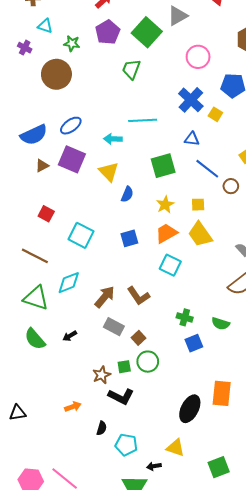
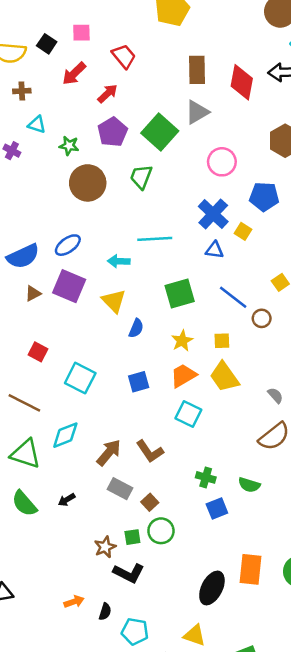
brown circle: (56, 74) -> (88, 183), moved
blue triangle: (192, 139) -> (214, 250), moved
orange arrow: (73, 407) -> (74, 602), moved

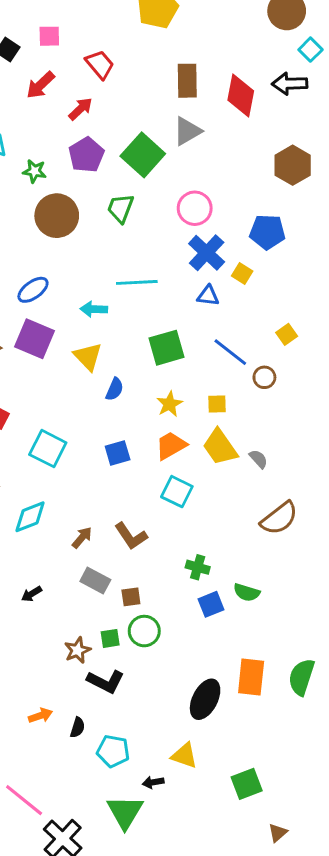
pink circle: (222, 162) -> (195, 208), moved
gray semicircle: (275, 395) -> (258, 459), moved
brown arrow: (109, 453) -> (82, 538), size x0.7
green semicircle: (249, 485) -> (247, 592), moved
brown square: (150, 502) -> (131, 597), turned 35

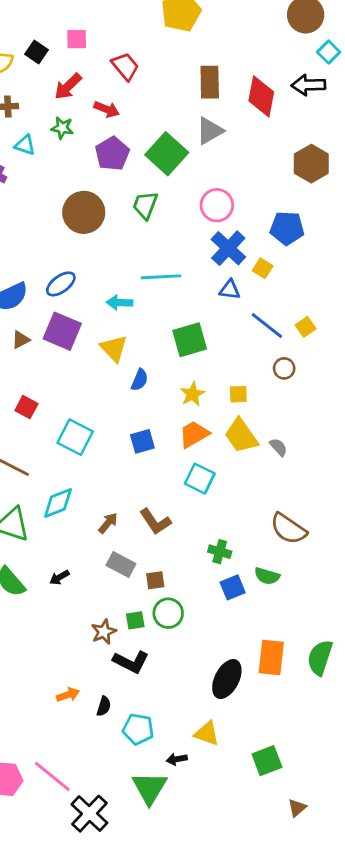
red arrow: (80, 109) -> (107, 109), turned 65
green star: (34, 171) -> (62, 128), moved
blue line: (230, 352) -> (267, 325), moved
brown semicircle: (279, 518) -> (288, 529), moved, turned 72

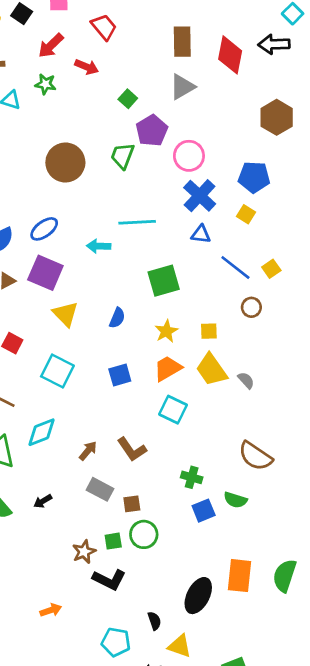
purple pentagon: (112, 154) -> (152, 131), moved
green square: (167, 154) -> (128, 99), moved, size x0.5
yellow square: (263, 268) -> (246, 214), moved
yellow triangle: (114, 348) -> (65, 314), moved
black semicircle: (104, 706) -> (154, 621), moved, turned -36

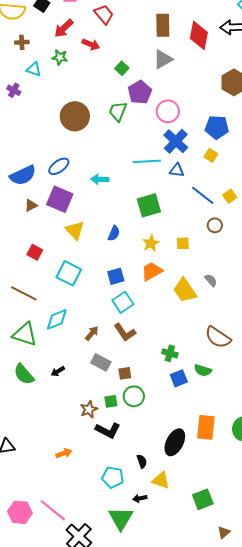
cyan line: (137, 222) -> (147, 161), moved
yellow trapezoid: (212, 370) -> (185, 290), moved
cyan square: (173, 410) -> (123, 302), moved, turned 30

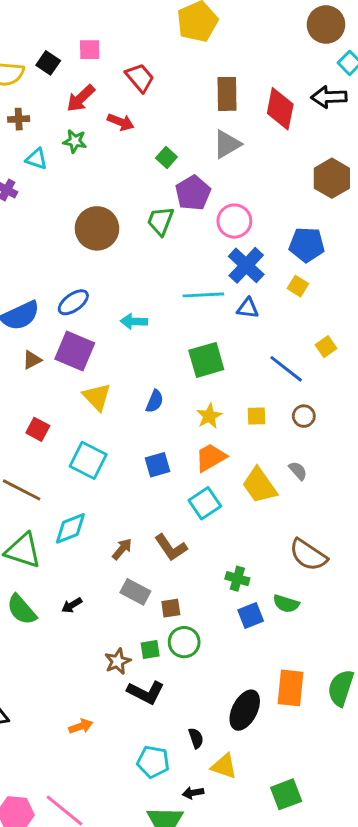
blue line: (203, 195) -> (286, 369), moved
brown circle: (215, 225) -> (304, 416), moved
cyan square: (123, 302) -> (205, 503), moved

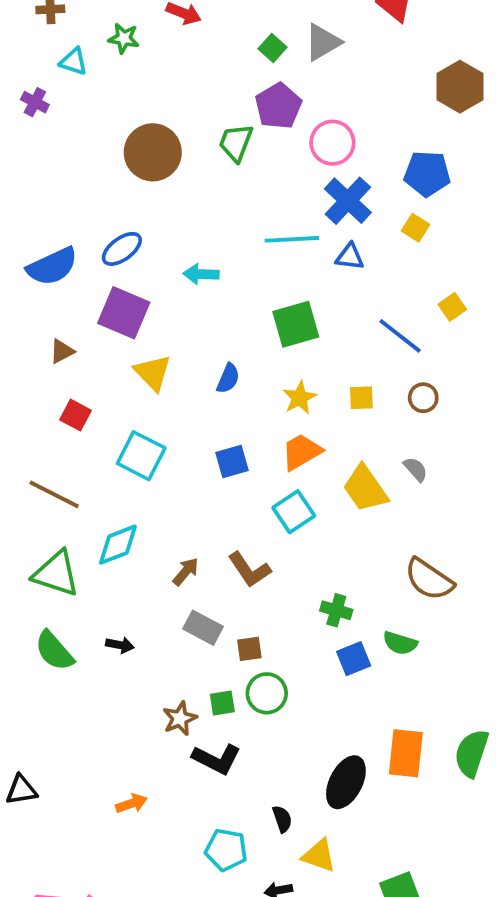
green square: (166, 157) -> (273, 48), moved
brown triangle: (32, 360) -> (62, 351), moved
black arrow: (72, 605) -> (120, 645), turned -138

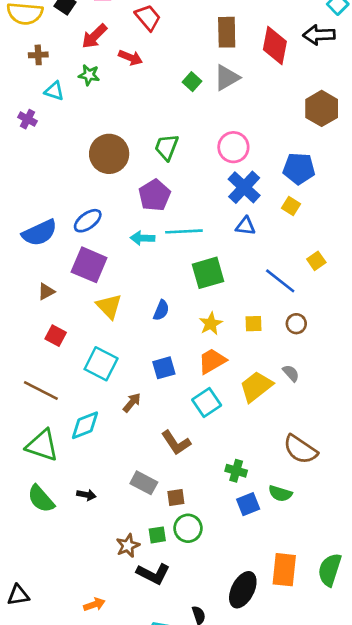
purple pentagon: (278, 106) -> (155, 195), moved
cyan line: (292, 239) -> (184, 231), moved
yellow trapezoid: (365, 489) -> (256, 387), turned 87
brown arrow: (186, 572) -> (132, 403), moved

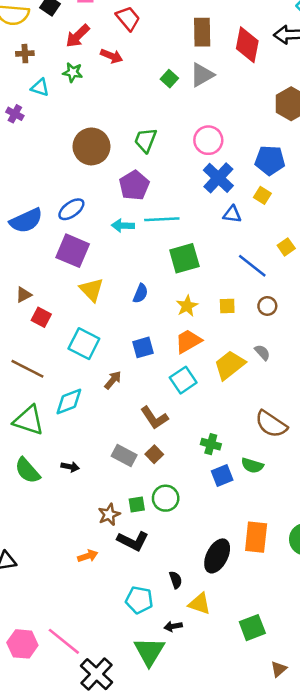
blue triangle: (245, 226) -> (232, 214), moved
brown triangle: (46, 292) -> (24, 295), moved
brown square: (176, 497) -> (154, 454), moved, turned -36
orange arrow: (94, 604) -> (88, 556), moved

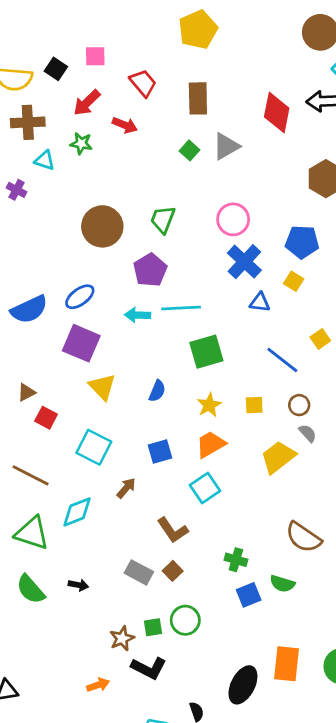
brown rectangle: (202, 32) -> (198, 98), moved
brown cross: (25, 54) -> (28, 122), size x1.6
gray semicircle: (262, 352) -> (308, 433), moved
yellow trapezoid: (230, 365) -> (278, 457), moved

